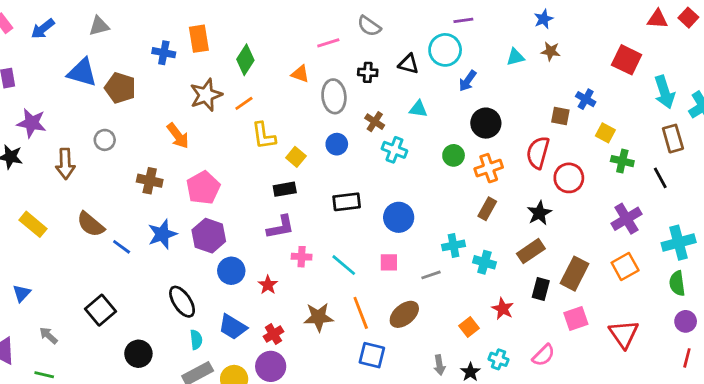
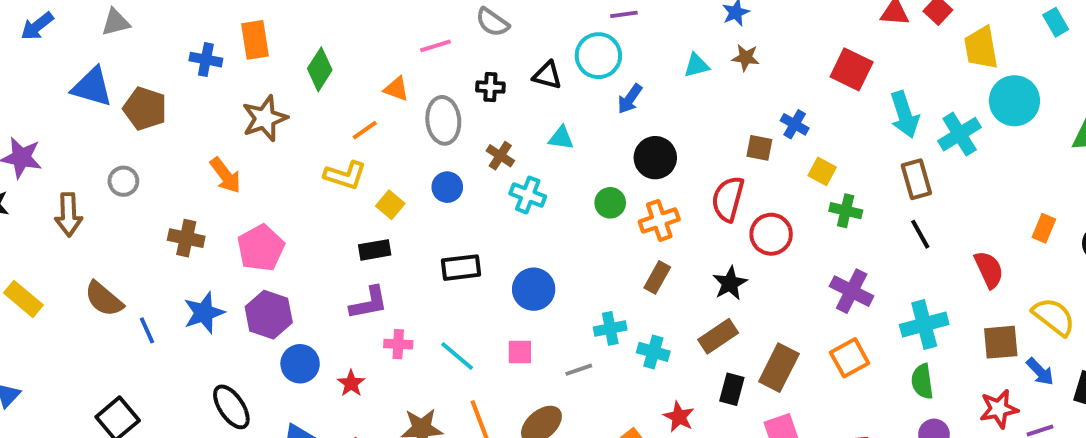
orange line: (244, 103) -> (365, 130), moved
yellow L-shape: (264, 136) -> (345, 175), turned -64
black line: (660, 178) -> (920, 234), moved
purple cross: (627, 219) -> (852, 291), turned -32
blue line: (122, 247) -> (147, 330), turned 30

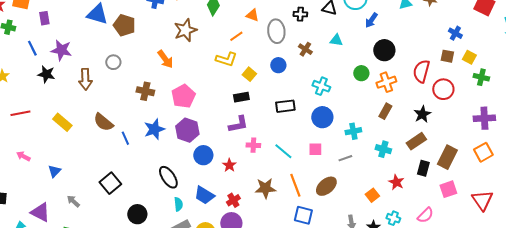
brown square: (759, 148) -> (447, 56), moved
cyan cross: (528, 195) -> (321, 86), moved
purple cross: (852, 291) -> (484, 118), turned -30
cyan cross: (610, 328) -> (353, 131), moved

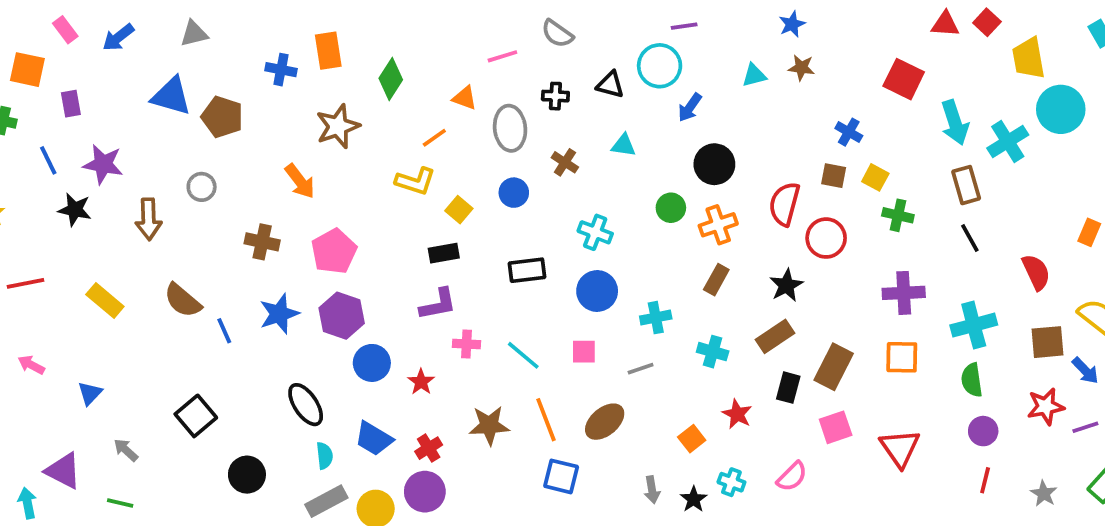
orange square: (483, 152) -> (902, 357), turned 30

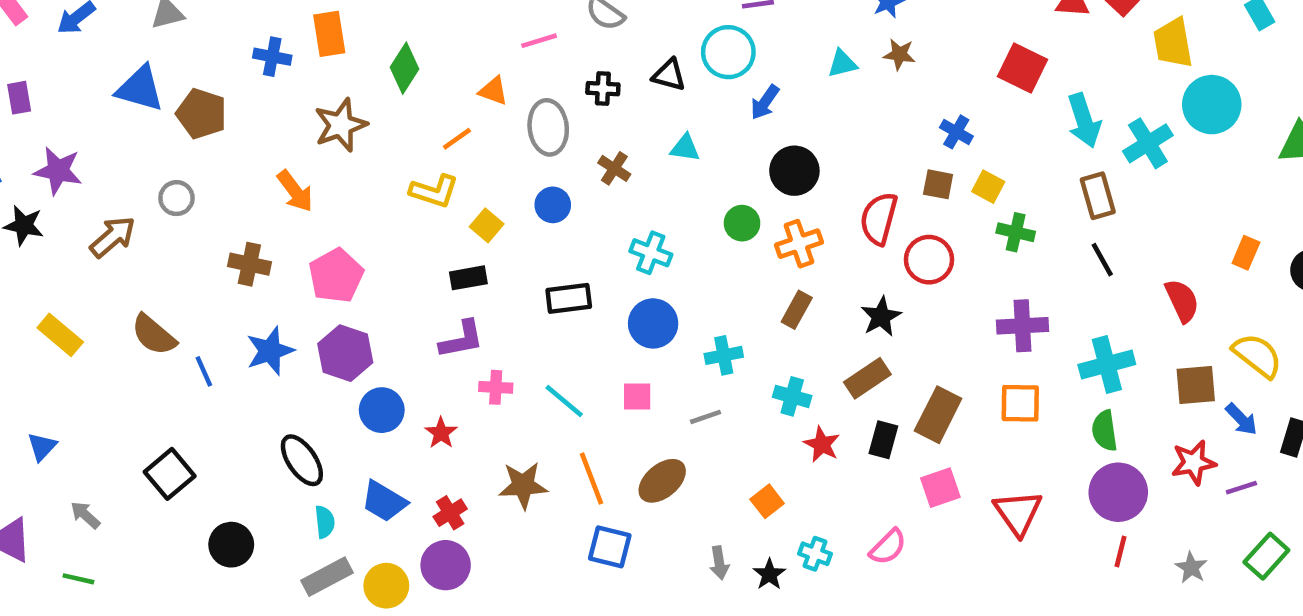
brown arrow: (149, 219) -> (113, 237), turned -129
red star: (737, 414) -> (822, 444), moved
purple circle: (983, 431) -> (1118, 492), size x1.6

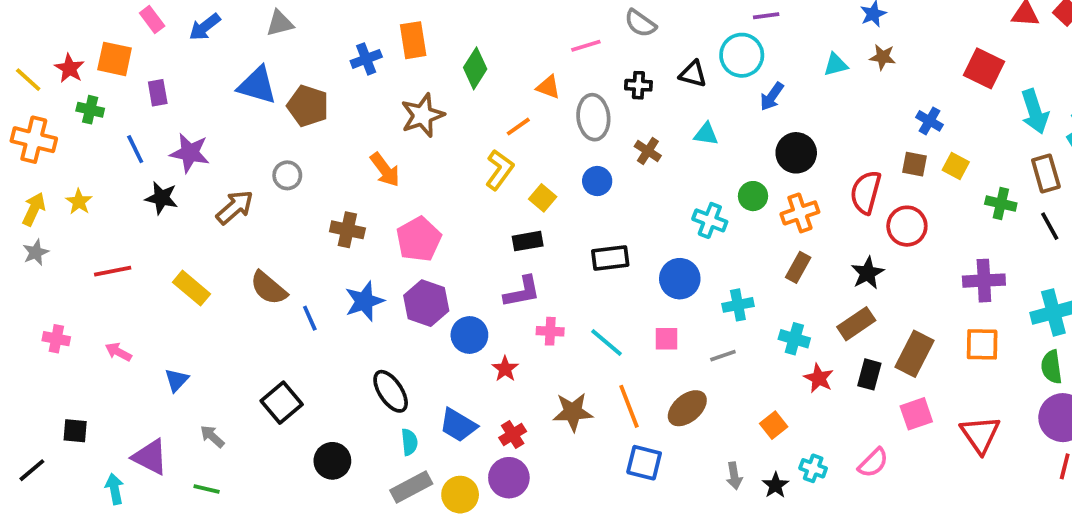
blue cross: (272, 57) -> (366, 59), turned -32
yellow L-shape: (434, 191) -> (499, 170), turned -72
green cross: (1016, 232) -> (1001, 204), moved
cyan cross: (651, 253) -> (710, 220), moved
blue circle: (382, 410) -> (469, 335), moved

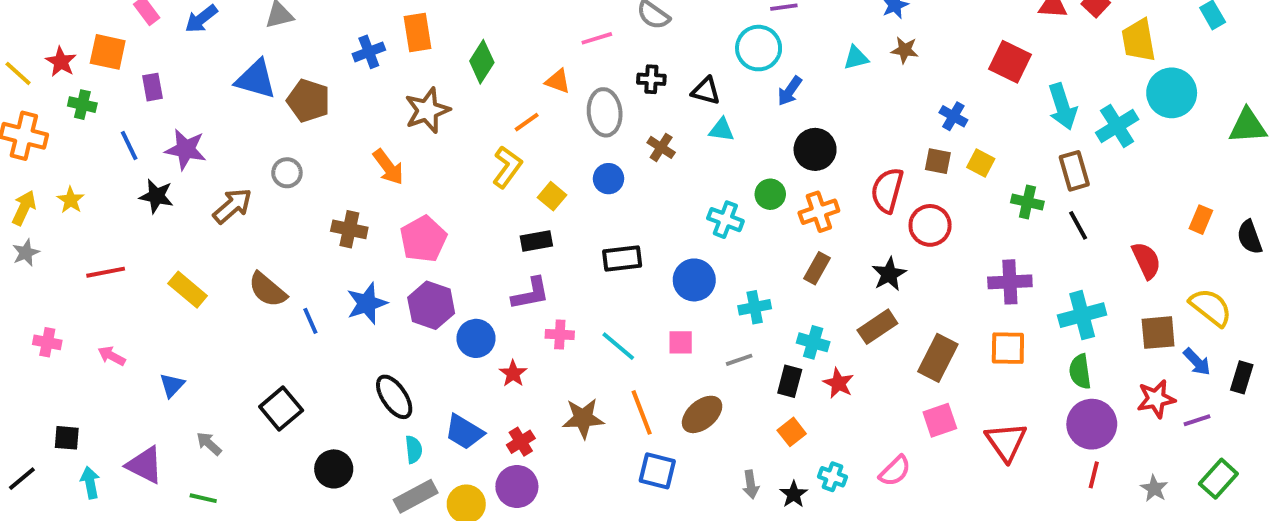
black triangle: (693, 74) -> (706, 91), moved
black rectangle: (869, 374) -> (790, 381), moved
cyan arrow: (115, 489) -> (90, 483), moved

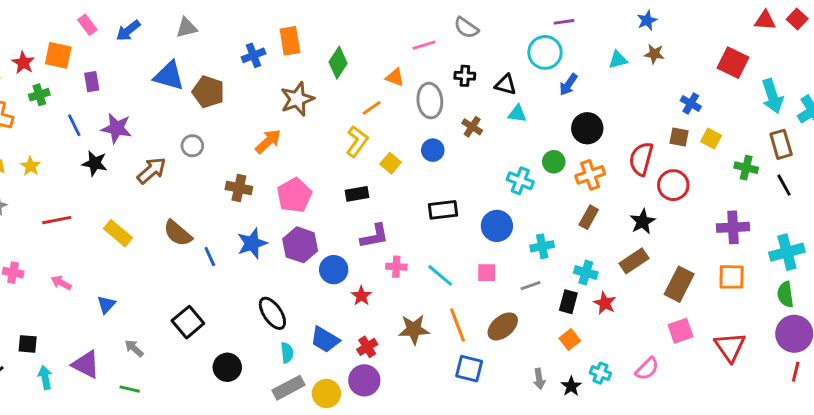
green cross: (82, 105) -> (39, 95), turned -30
orange arrow: (388, 167) -> (268, 141), turned -96
black rectangle: (536, 241) -> (357, 194), moved

